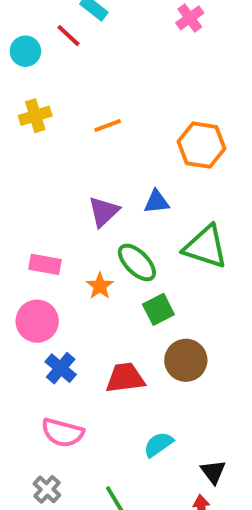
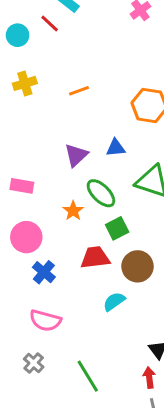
pink rectangle: (45, 264) -> (22, 186), moved
red trapezoid: (125, 378) -> (95, 258), moved
cyan semicircle: (158, 444) -> (114, 301), moved

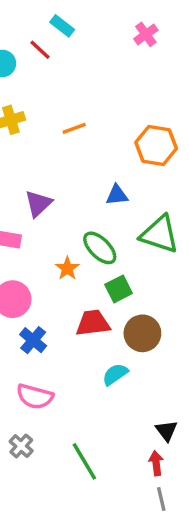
purple triangle: (76, 155) -> (38, 204), moved

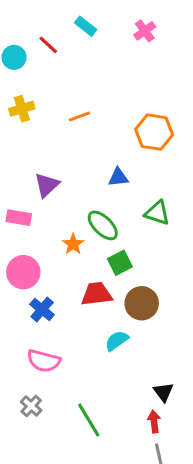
cyan rectangle: (62, 26) -> (86, 26), moved
green triangle: (160, 234) -> (157, 213), size x0.7

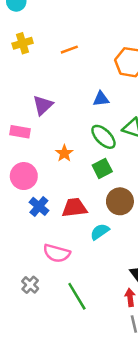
green ellipse: (103, 225) -> (103, 137), moved
red trapezoid: (97, 294) -> (74, 208), moved
pink semicircle: (44, 361) -> (57, 253), moved

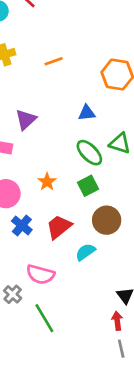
orange star: (64, 153) -> (47, 182), moved
red trapezoid: (74, 208) -> (59, 227), turned -32
gray cross: (30, 285) -> (13, 294), moved
green line: (77, 296) -> (44, 318), moved

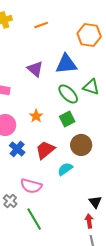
blue triangle: (87, 113) -> (66, 64), size x1.6
purple triangle: (26, 120) -> (35, 69), moved, turned -36

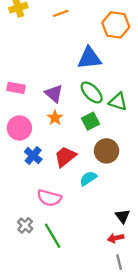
purple triangle: (35, 69) -> (54, 94), moved
green triangle: (91, 87) -> (118, 102), moved
gray cross: (10, 201) -> (25, 225), moved
red arrow: (89, 221) -> (116, 238), turned -96

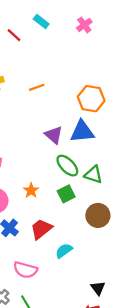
blue triangle: (89, 58) -> (82, 132), moved
purple triangle: (54, 94) -> (54, 135), moved
brown circle: (107, 151) -> (98, 215), moved

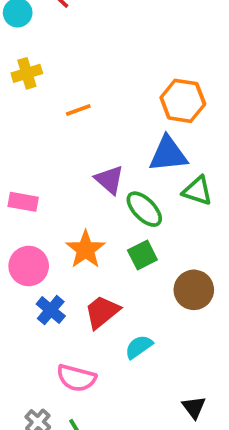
orange line: (37, 87) -> (78, 110), moved
purple triangle: (54, 135) -> (109, 180), moved
green triangle: (93, 175) -> (197, 191), moved
orange star: (31, 191) -> (86, 249), size x1.5

